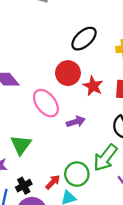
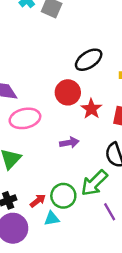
pink ellipse: (46, 103) -> (25, 118), moved, turned -72

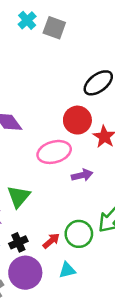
pink ellipse: (25, 118) -> (54, 152), moved
cyan triangle: (52, 219) -> (67, 270), moved

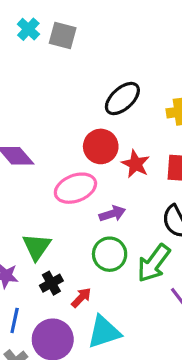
green circle: (79, 234) -> (110, 254), moved
black cross: (18, 242) -> (51, 283), moved
cyan triangle: (67, 270) -> (104, 332), size x1.6

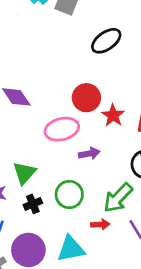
black ellipse: (122, 99) -> (106, 41), moved
green circle: (110, 254) -> (69, 195), moved
red arrow: (81, 298) -> (100, 224), moved, turned 36

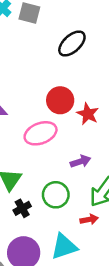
purple arrow: (89, 154) -> (80, 161), moved

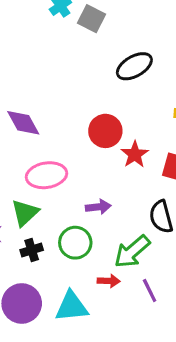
pink ellipse: (41, 133) -> (47, 175), moved
purple arrow: (80, 161) -> (98, 207), moved

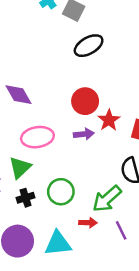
black ellipse: (134, 66) -> (89, 46), moved
purple arrow: (98, 207) -> (84, 134), moved

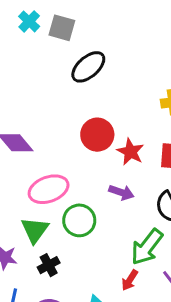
purple arrow: (84, 134) -> (121, 192), moved, turned 36
green circle: (61, 192) -> (79, 220), moved
red arrow: (88, 223) -> (130, 280), turned 132

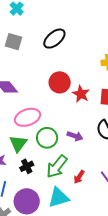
gray square: (62, 28) -> (14, 42), moved
purple arrow: (121, 192) -> (75, 136), moved
green arrow: (147, 247) -> (57, 167), moved

